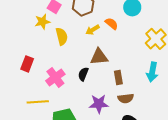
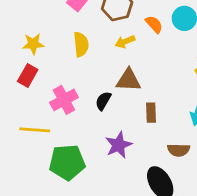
yellow star: (42, 22) -> (33, 44), moved
orange semicircle: (112, 24) -> (154, 24), moved
brown semicircle: (126, 98) -> (179, 150), moved
purple star: (99, 104) -> (119, 145), turned -30

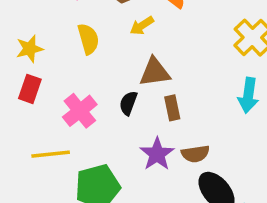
brown rectangle: (151, 113) -> (172, 108), moved
brown semicircle: (179, 150) -> (195, 154), moved

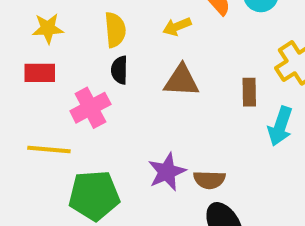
red rectangle: (30, 89) -> (40, 73), turned 60
black semicircle: (128, 103) -> (119, 70), moved, turned -30
brown rectangle: (172, 108) -> (249, 92), moved

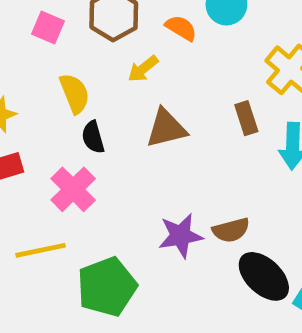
purple star: (167, 172) -> (181, 236), turned 30

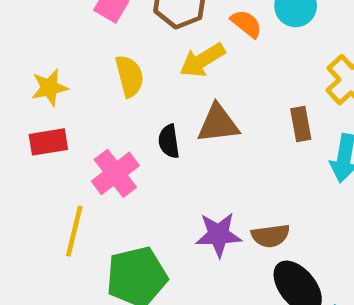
yellow arrow: (143, 69) -> (202, 60), size x1.4
black semicircle: (93, 137) -> (169, 141), moved
yellow line: (41, 250) -> (74, 231), turned -72

